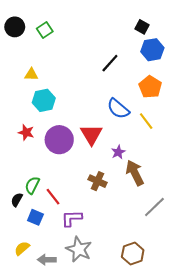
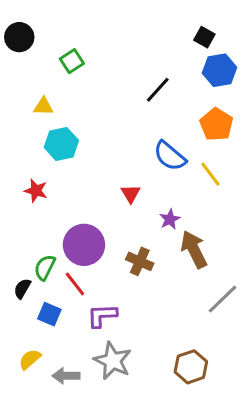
green square: (45, 30) -> (72, 61), moved
red triangle: (91, 135) -> (131, 194), size x0.6
purple circle: (59, 140) -> (84, 245), moved

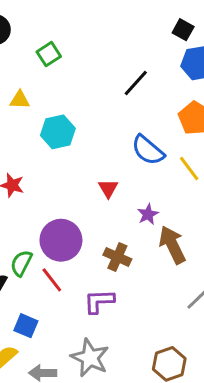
cyan hexagon: (61, 144) -> (58, 132), moved
blue square: (49, 314) -> (26, 326), moved
purple L-shape: (102, 316) -> (99, 301), moved

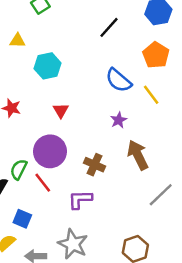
red triangle: (108, 188) -> (61, 110), moved
purple star: (148, 214) -> (119, 120), moved

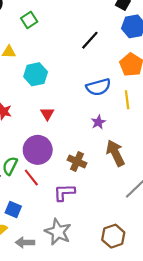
blue semicircle: (119, 80) -> (98, 87), turned -55
yellow line: (151, 95) -> (127, 100), turned 30

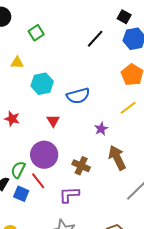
black line: (90, 40) -> (95, 39), moved
blue semicircle: (98, 87) -> (78, 96), moved
yellow line: (127, 100) -> (128, 108), turned 60
blue square: (13, 209) -> (21, 194), moved

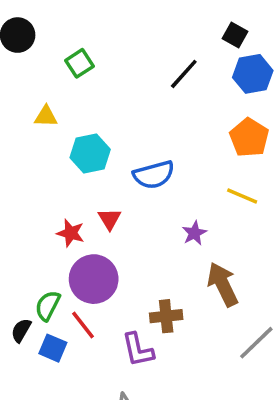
yellow line: (128, 108) -> (242, 196), turned 60
red star: (12, 119) -> (71, 233), moved
brown cross: (81, 166) -> (166, 316), moved, turned -30
purple L-shape: (69, 195) -> (138, 350), turned -100

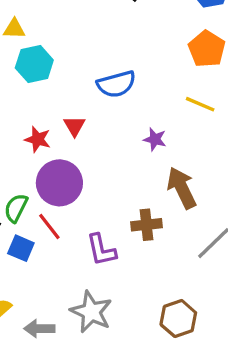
cyan hexagon: (90, 154) -> (34, 64), moved
purple star: (194, 233) -> (155, 139), turned -30
brown cross: (166, 316) -> (147, 225), moved

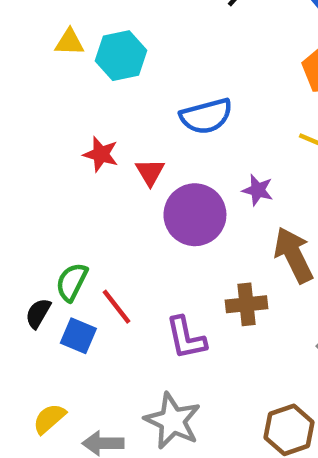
cyan hexagon: (34, 64) -> (121, 56), moved
red star: (38, 139) -> (101, 154), moved
purple circle: (59, 183) -> (195, 215), moved

